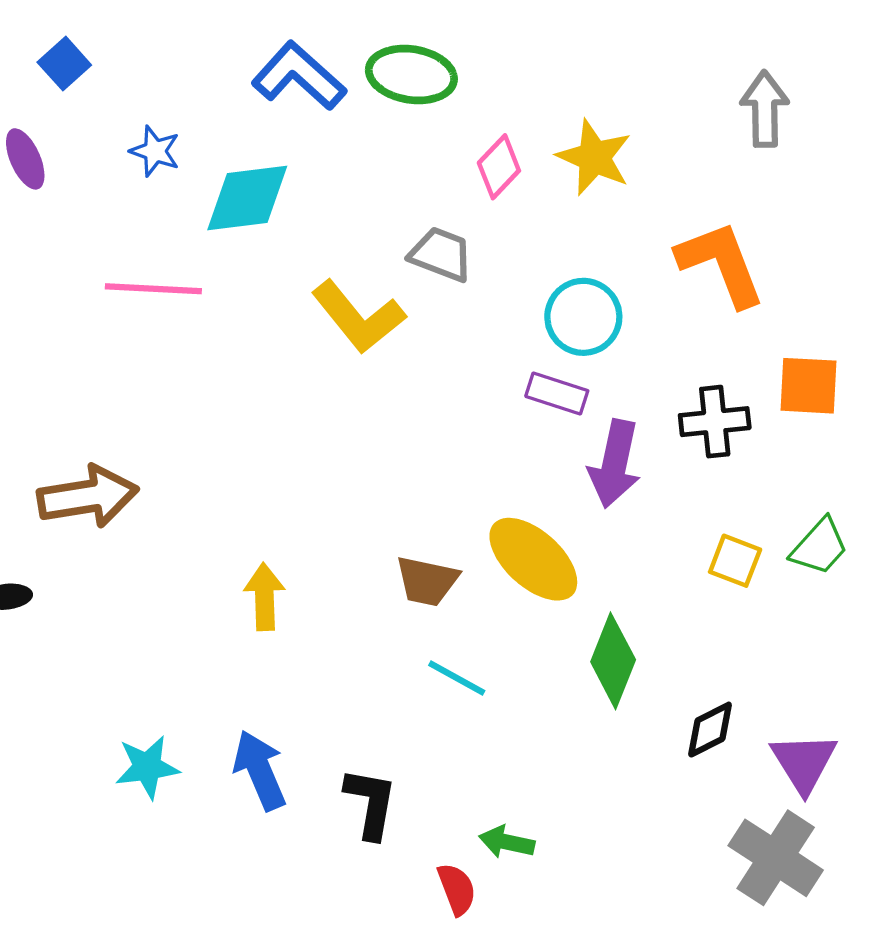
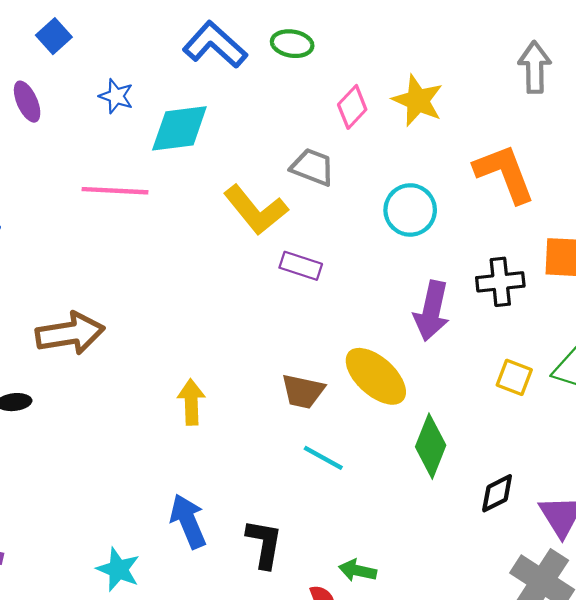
green ellipse: (411, 75) -> (292, 44), size x0.7
purple rectangle: (557, 393) -> (301, 266), moved
cyan star: (147, 767) -> (118, 569), moved, turned 30

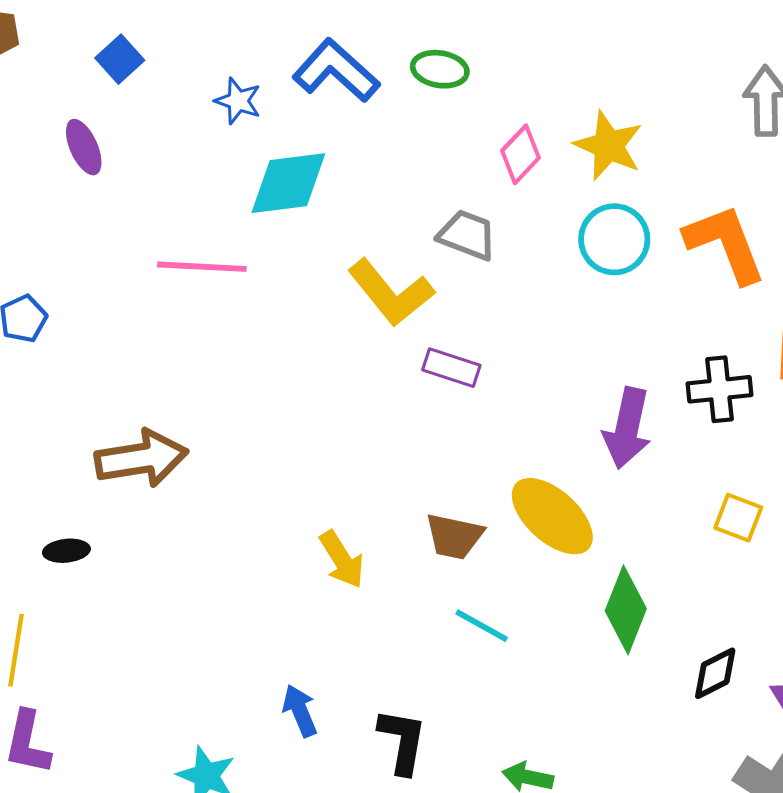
blue star: (116, 96) -> (238, 101), moved
cyan circle: (410, 210) -> (614, 239), moved
yellow arrow: (191, 402) -> (342, 559), moved, turned 150
blue arrow: (188, 521) -> (300, 711), size x0.7

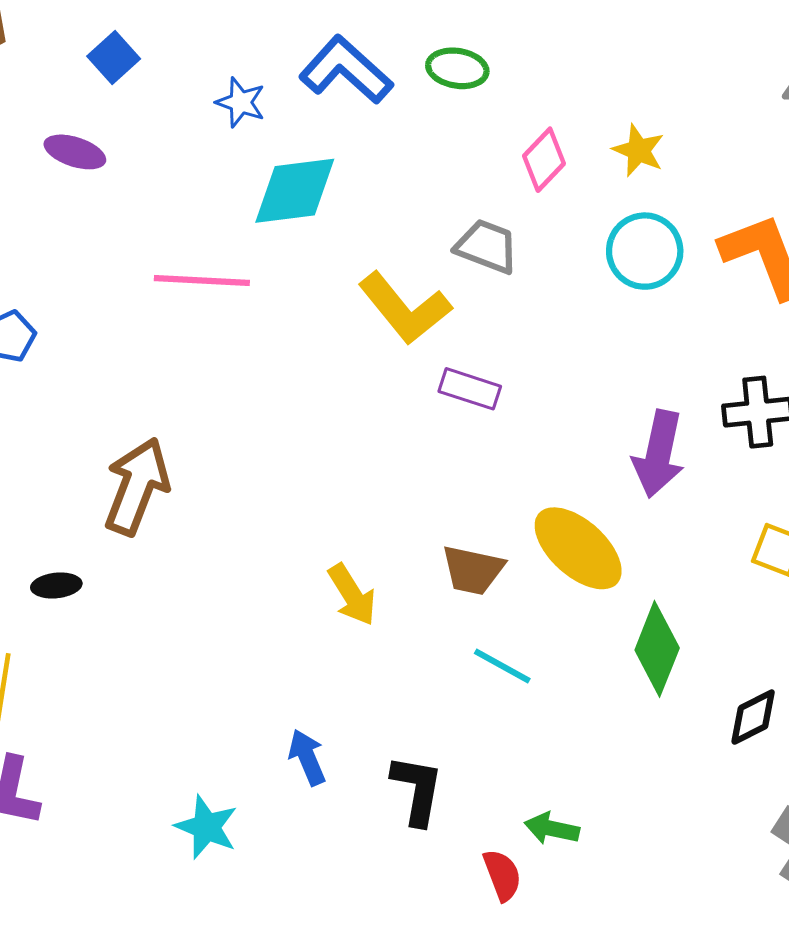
yellow star: (608, 146) -> (638, 150), size x0.7
purple ellipse: (84, 147) -> (75, 152), turned -48
brown arrow: (141, 458) -> (137, 486), turned -60

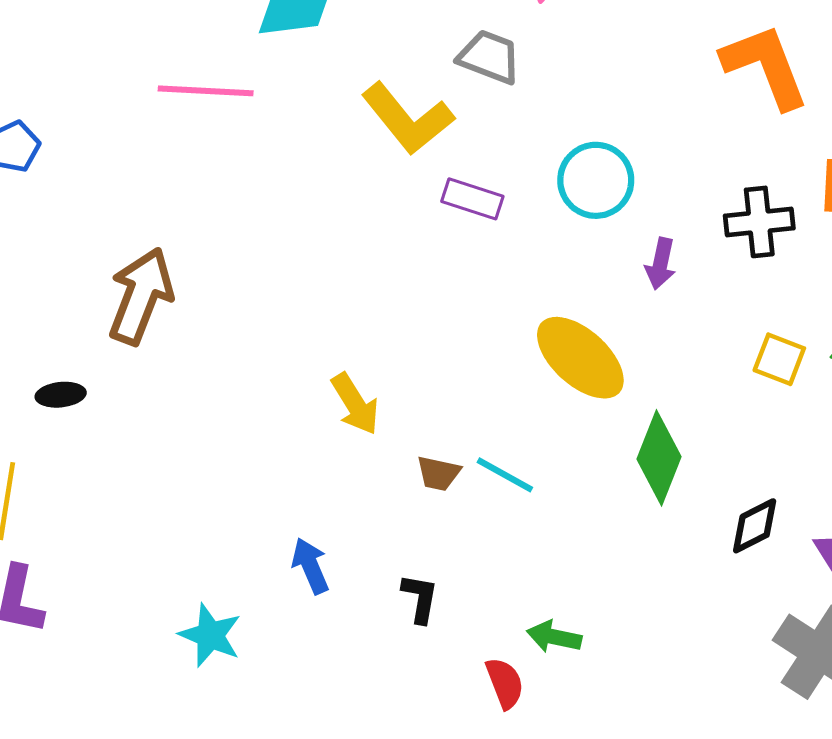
cyan circle: (645, 251) -> (596, 180), moved
purple arrow: (659, 454) -> (661, 264), size x0.6
brown trapezoid: (473, 570) -> (438, 473), moved, size x0.7
black L-shape: (417, 790) -> (420, 598), size x0.7

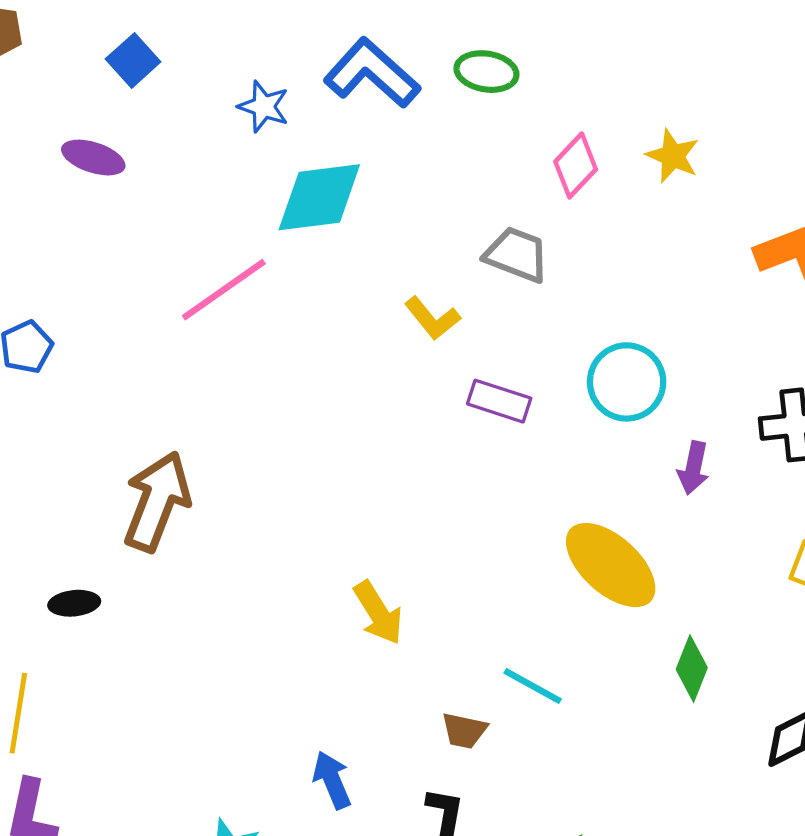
pink line: (206, 91) -> (224, 290), turned -38
yellow L-shape: (408, 119) -> (432, 318), size x0.6
green diamond: (659, 458) -> (692, 669), size x0.7
brown trapezoid: (438, 473) -> (464, 731), moved

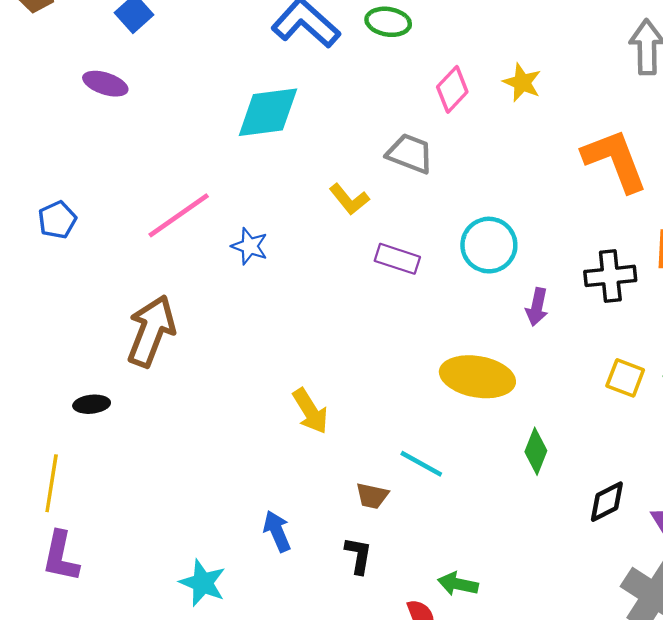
blue star: (264, 107) -> (250, 246), moved
pink line: (224, 290) -> (179, 215), moved
yellow ellipse: (611, 565) -> (477, 377), turned -32

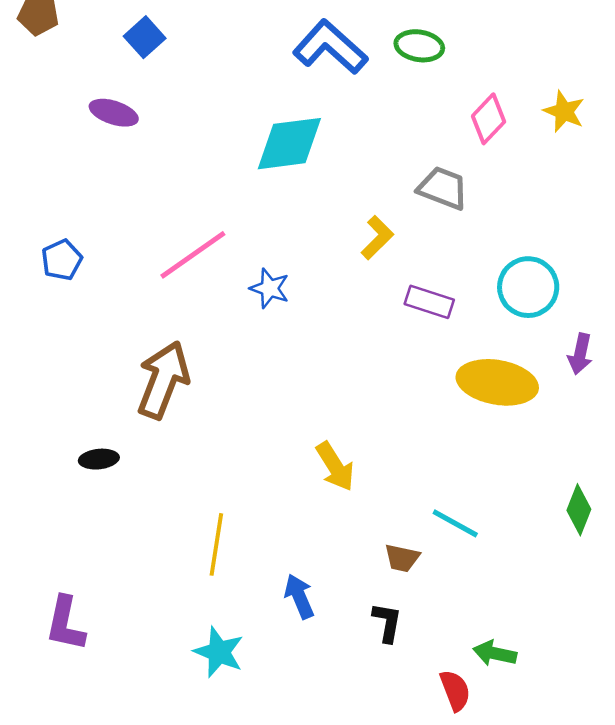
yellow L-shape: (349, 199) -> (377, 238), turned -96
yellow ellipse: (477, 377) -> (497, 382), moved
yellow line: (52, 483) -> (216, 544), moved

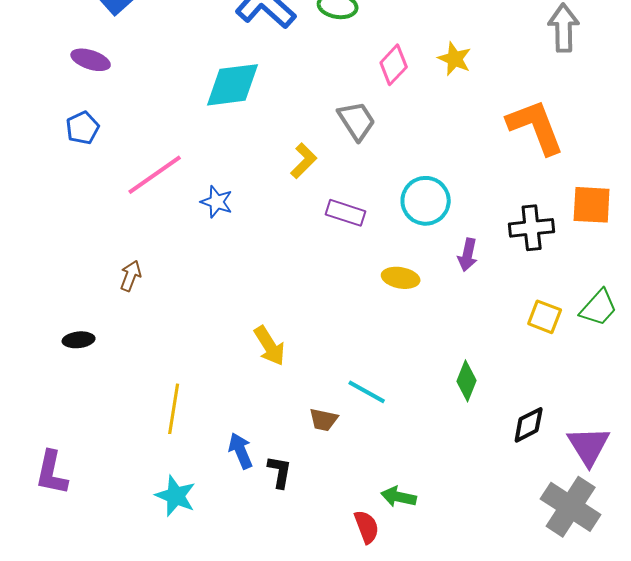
gray trapezoid: (443, 188) -> (357, 121), turned 36
blue pentagon: (62, 260) -> (83, 128), moved
brown arrow: (163, 380) -> (131, 276), size x0.5
yellow ellipse: (497, 382) -> (401, 278), size x0.6
black L-shape: (387, 622) -> (280, 472), moved

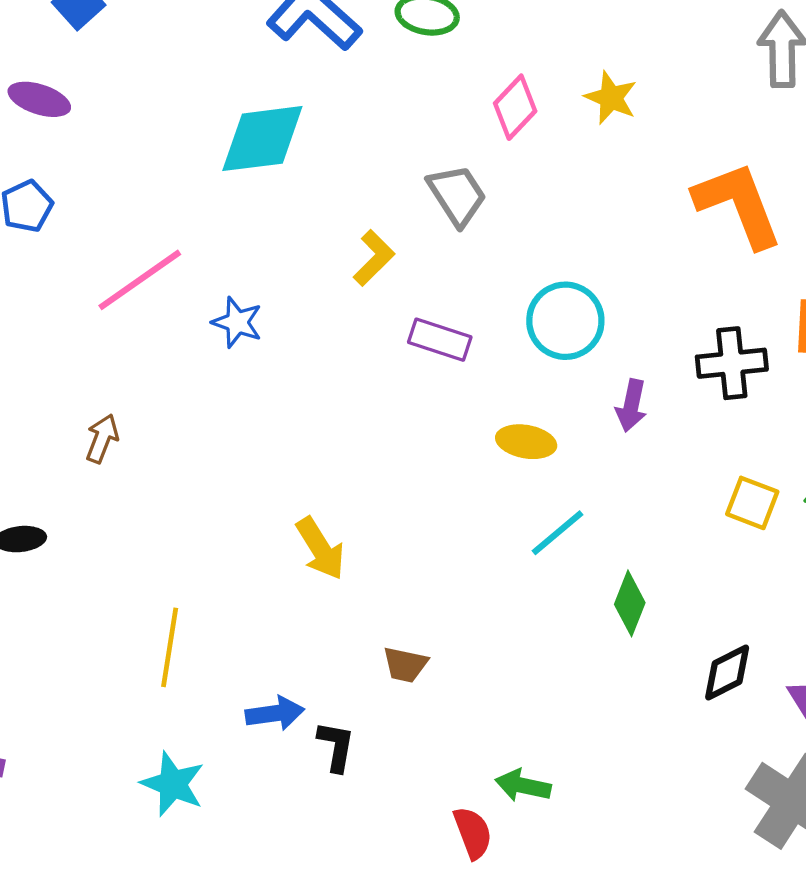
cyan line: (367, 392) -> (558, 533), moved, turned -69
blue arrow: (241, 451) -> (275, 713), turned 105

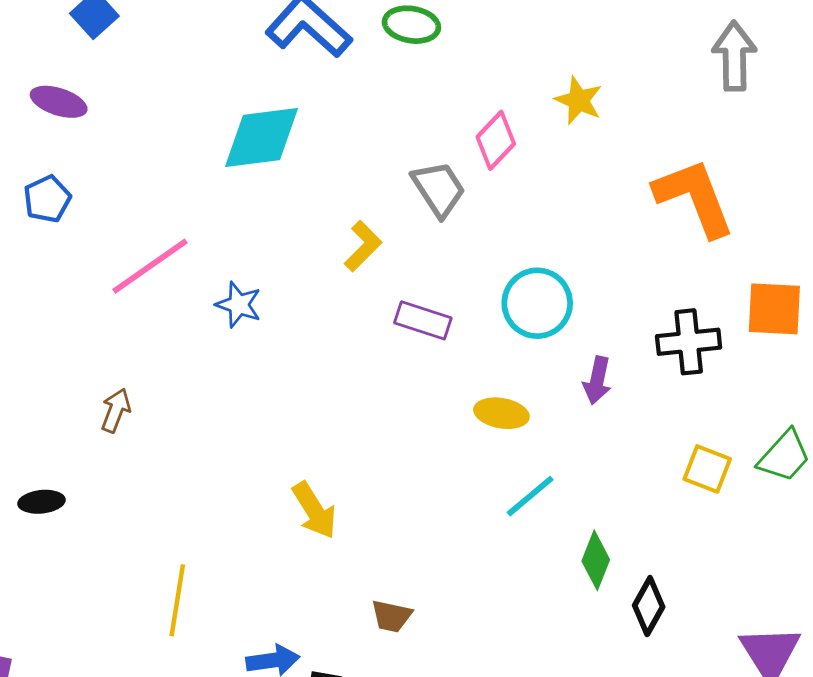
pink diamond: (515, 107) -> (496, 140), moved
black diamond: (727, 673) -> (649, 606), moved, turned -34

